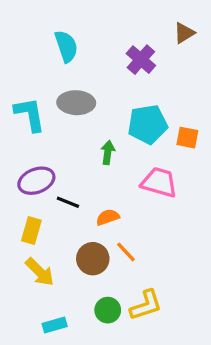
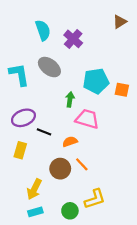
purple cross: (141, 60) -> (73, 39), moved
gray ellipse: (76, 103) -> (49, 67), turned 35
pink trapezoid: (159, 182) -> (87, 119), moved
yellow arrow: (40, 272) -> (34, 189), moved, turned 72
green circle: (108, 310) -> (70, 211), moved

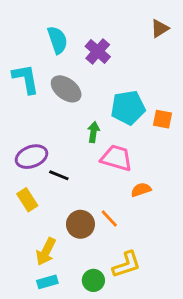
cyan L-shape: (19, 75) -> (26, 79), moved
orange semicircle: (70, 142) -> (141, 190), moved
yellow rectangle: (20, 150) -> (27, 200), turned -49

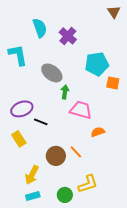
brown triangle: (160, 28) -> (114, 12), moved, turned -32
gray ellipse: (66, 89) -> (52, 73), moved
cyan pentagon: (128, 108) -> (97, 64), moved

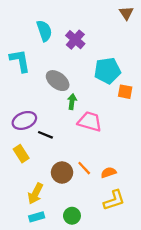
orange semicircle: (98, 132) -> (109, 173), moved
yellow L-shape: (88, 184) -> (114, 200), moved

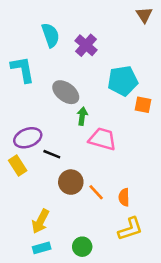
yellow rectangle: (21, 154) -> (18, 166), moved
brown circle: (62, 173) -> (71, 182), moved
orange semicircle: (109, 173) -> (124, 197), turned -72

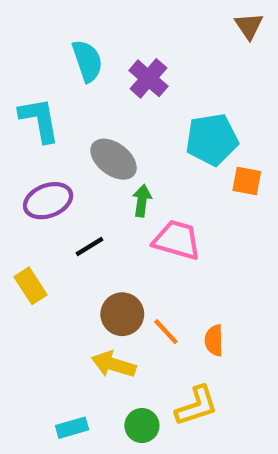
purple ellipse: (28, 138) -> (48, 201), moved
black line: (52, 154) -> (90, 246), moved, turned -54
yellow arrow: (40, 221) -> (114, 364), moved, turned 80
yellow L-shape: (130, 229) -> (197, 406), moved

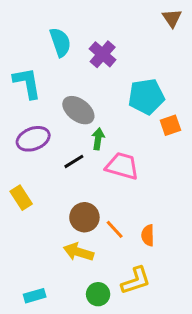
orange square: (247, 181) -> (170, 125), turned -30
black line: (90, 246) -> (74, 161), moved
cyan rectangle: (72, 428) -> (35, 296), moved

